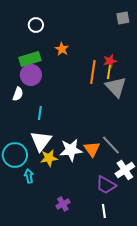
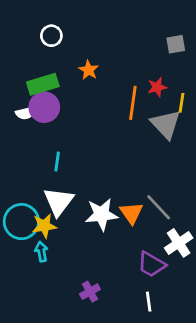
gray square: (123, 18) -> (176, 44), moved
yellow line: (109, 72) -> (181, 103), moved
white semicircle: (18, 94) -> (26, 113), moved, turned 56
yellow star: (49, 158) -> (44, 226), moved

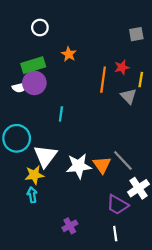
gray triangle: (166, 124) -> (129, 96), size x0.7
cyan line: (57, 162) -> (61, 114), moved
cyan circle: (21, 222) -> (17, 138), moved

